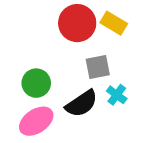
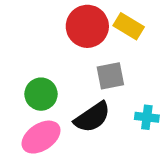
cyan cross: (117, 95) -> (147, 117), moved, turned -30

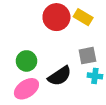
gray square: (110, 76) -> (87, 56), moved

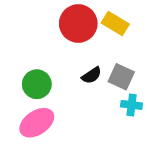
gray square: (87, 56) -> (121, 77), turned 36
black semicircle: (60, 76) -> (92, 75), moved, size x0.6

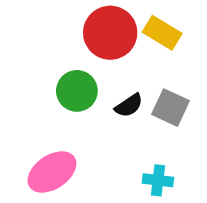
green circle: (37, 84) -> (77, 91), moved
cyan cross: (132, 105) -> (158, 180), moved

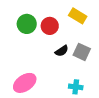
red circle: (110, 33) -> (50, 26), moved, size x0.7
green circle: (77, 91) -> (27, 24), moved

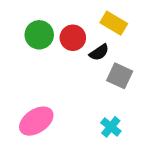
black semicircle: (62, 51) -> (99, 52), moved
cyan cross: (76, 87) -> (111, 127), turned 32

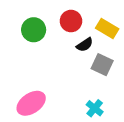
yellow rectangle: (114, 23) -> (107, 28), moved
red circle: (73, 38) -> (71, 21), moved

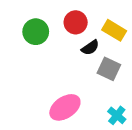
pink ellipse: (31, 103) -> (65, 107), moved
cyan cross: (95, 108) -> (117, 115), moved

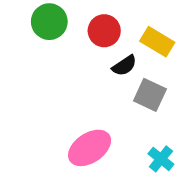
green circle: (36, 32) -> (49, 22), moved

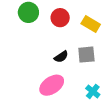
black semicircle: (124, 66) -> (61, 57), moved
gray square: (150, 95) -> (86, 55), turned -30

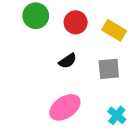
black semicircle: (61, 57) -> (68, 61), moved

